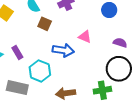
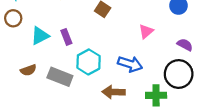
pink triangle: (85, 37) -> (146, 31), turned 48
blue arrow: (63, 50) -> (130, 64), moved

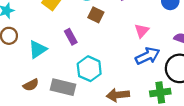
purple rectangle: (66, 37) -> (71, 37), moved
blue arrow: (130, 64) -> (148, 56), moved, turned -35

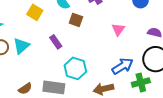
cyan triangle: (38, 49) -> (21, 46), moved
blue arrow: (148, 56) -> (122, 66), moved

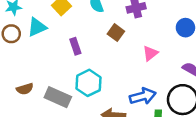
brown square: (76, 20) -> (116, 33), moved
cyan triangle: (21, 46) -> (37, 27), moved

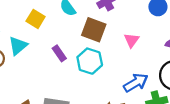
brown square: (116, 33) -> (94, 30), size x1.5
cyan hexagon: (89, 83) -> (90, 61), moved

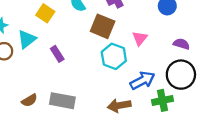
purple rectangle: (59, 53) -> (57, 54), moved
cyan hexagon: (90, 61) -> (114, 56), moved

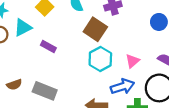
pink triangle: (140, 38) -> (133, 61), moved
purple rectangle: (57, 54) -> (48, 47), turned -40

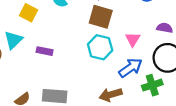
brown square: (95, 29) -> (101, 17), moved

